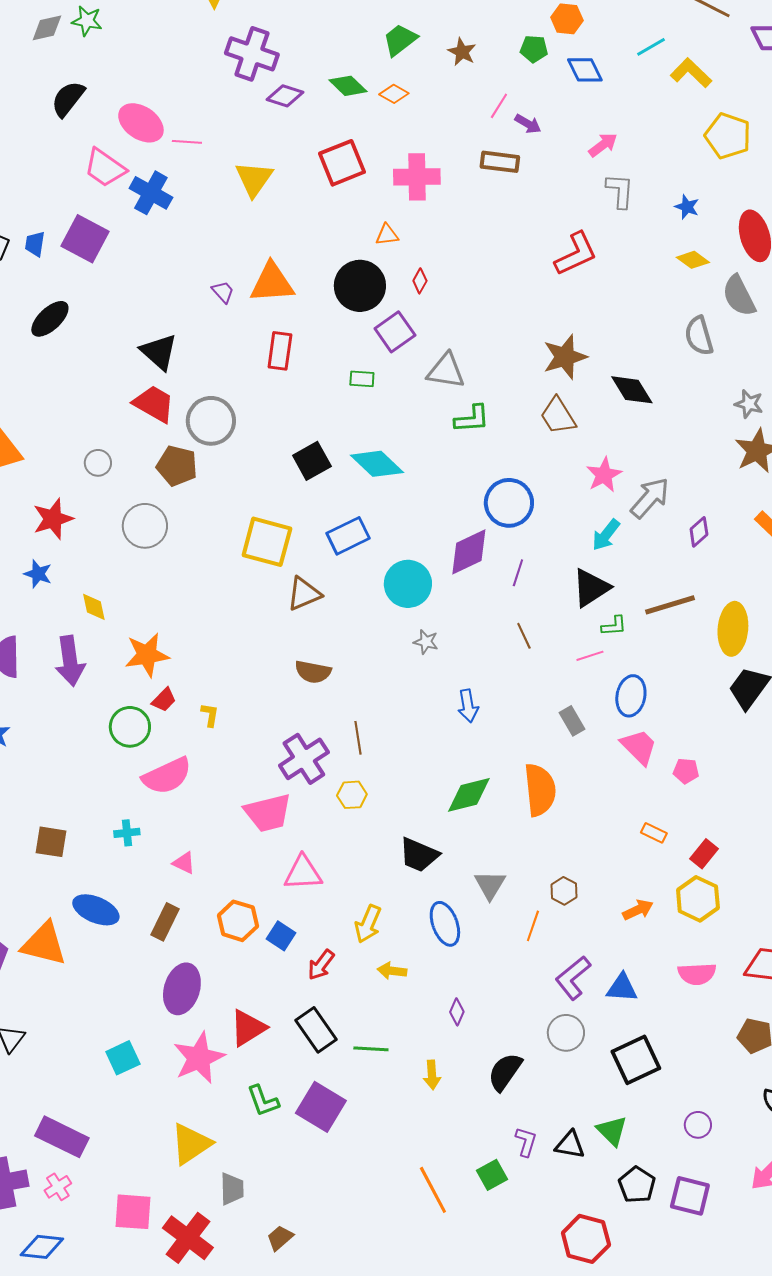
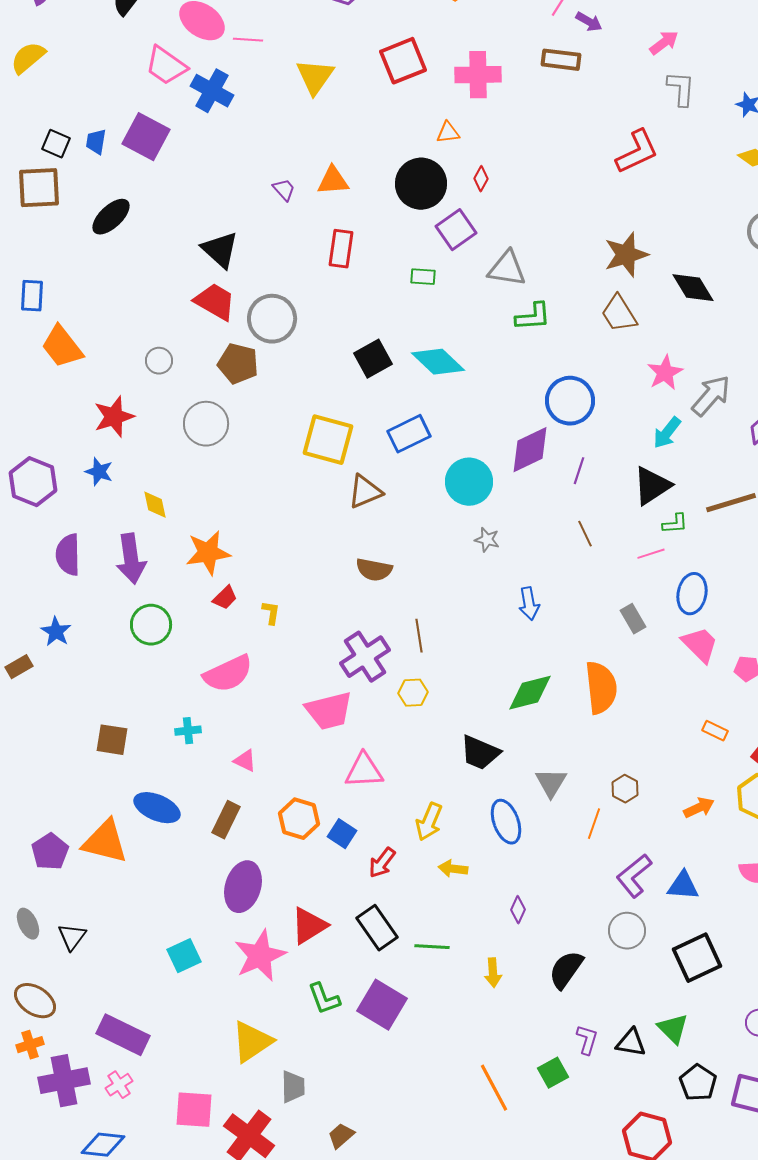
orange triangle: (272, 283) -> (333, 181), size x0.7
green circle: (130, 727) -> (151, 625), moved

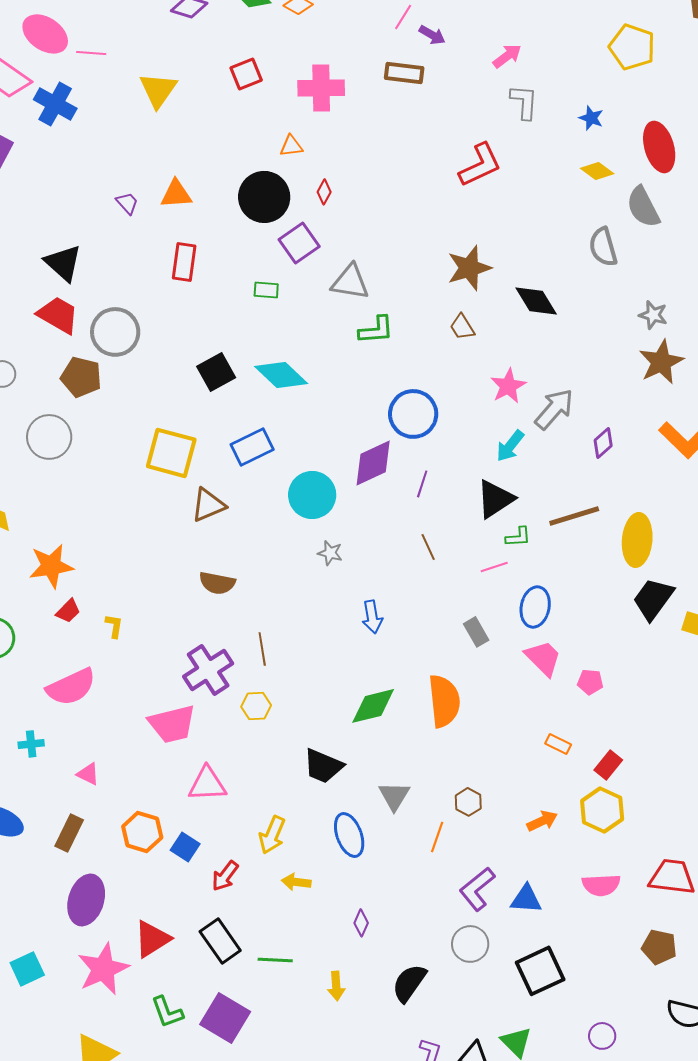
red square: (403, 61) -> (246, 74), size x0.7
brown trapezoid: (619, 314) -> (462, 327), size x0.7

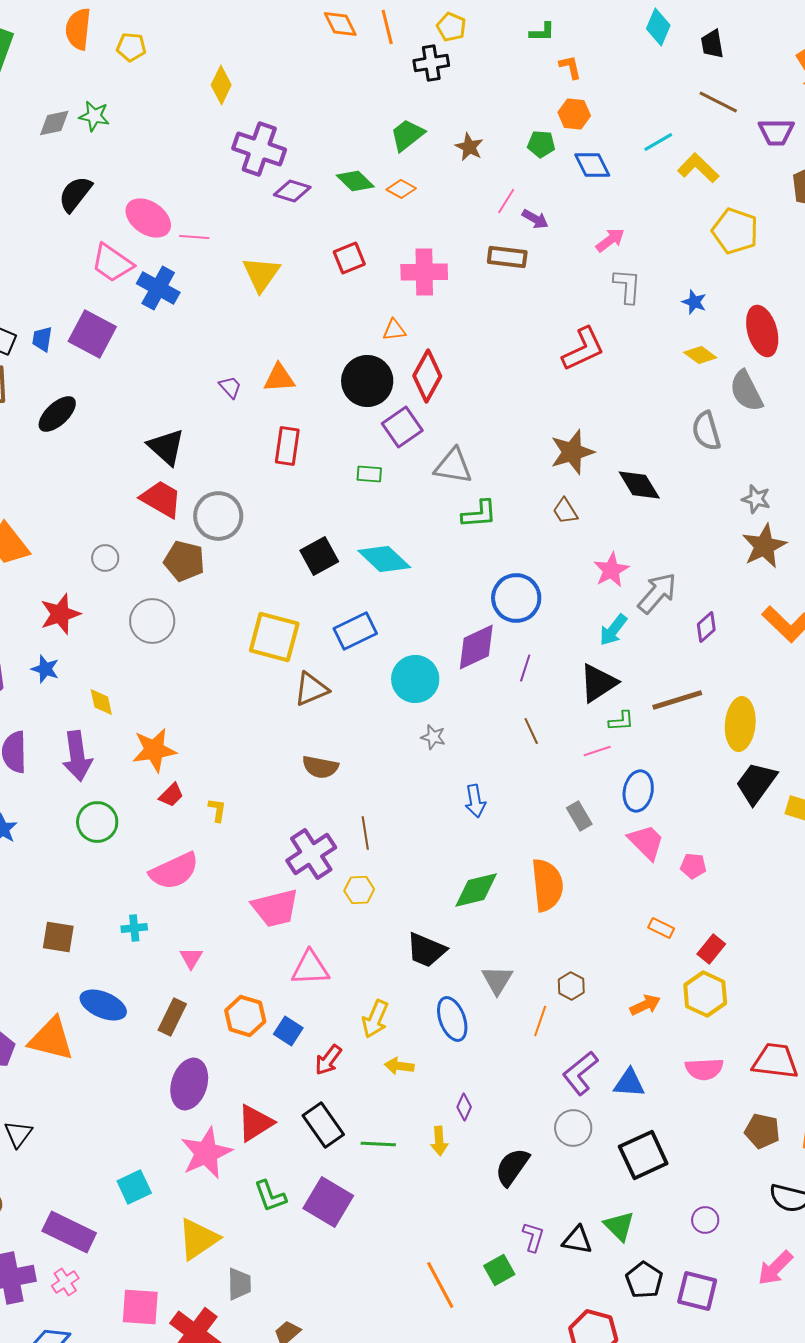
red diamond: (324, 192) -> (427, 376), size x2.0
pink triangle: (88, 774) -> (191, 958), turned 35
cyan square: (27, 969) -> (134, 1187), moved
yellow arrow: (336, 986) -> (439, 1141), moved

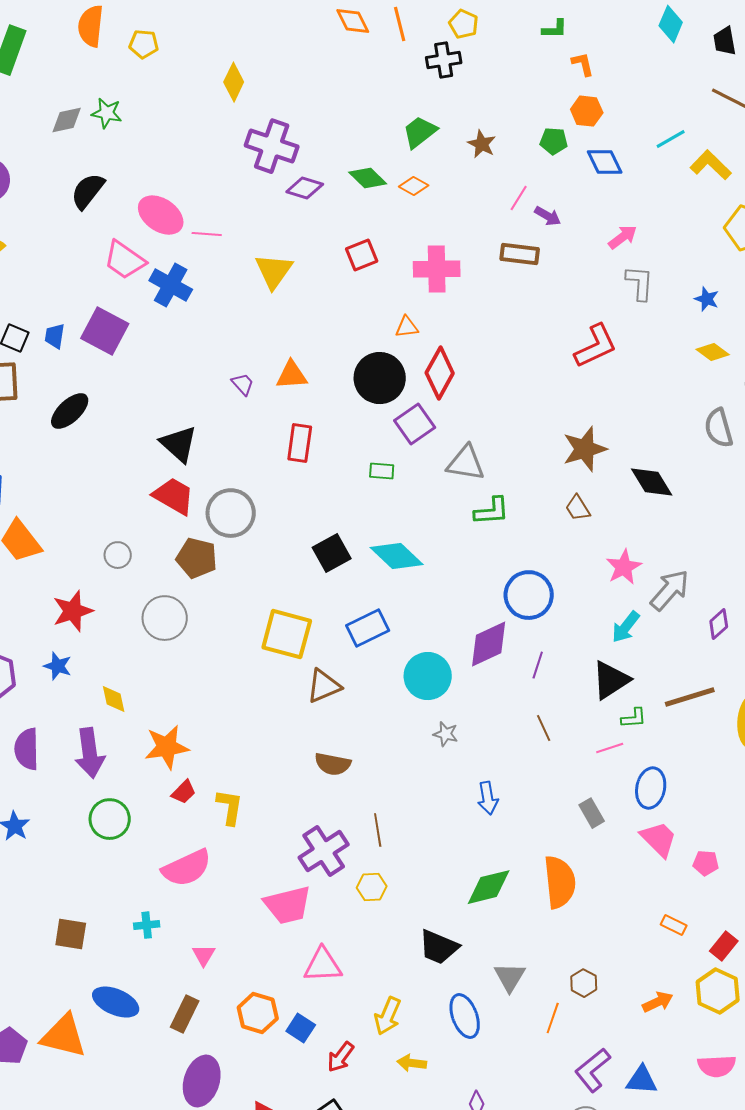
yellow L-shape: (217, 810) -> (230, 807), size x1.5

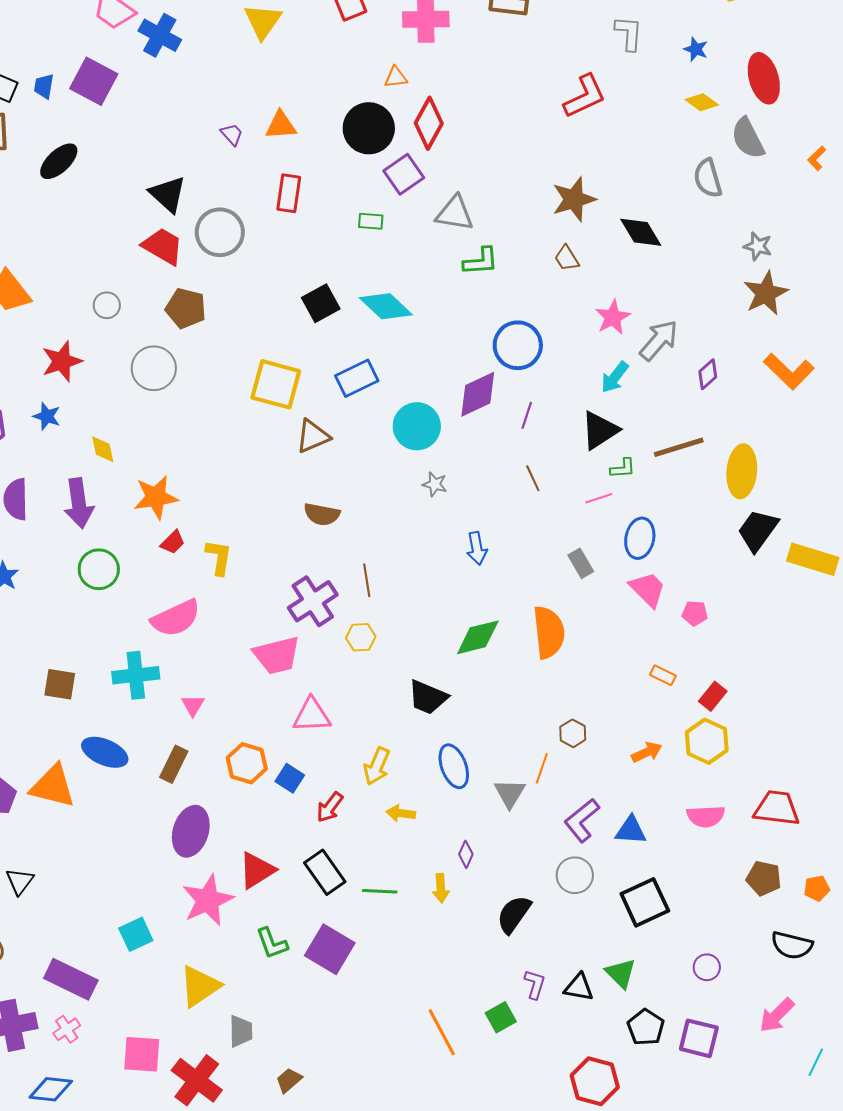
gray circle: (231, 513) -> (220, 232), moved
cyan cross: (147, 925) -> (136, 675), size x1.8
gray triangle: (510, 977) -> (510, 793), moved

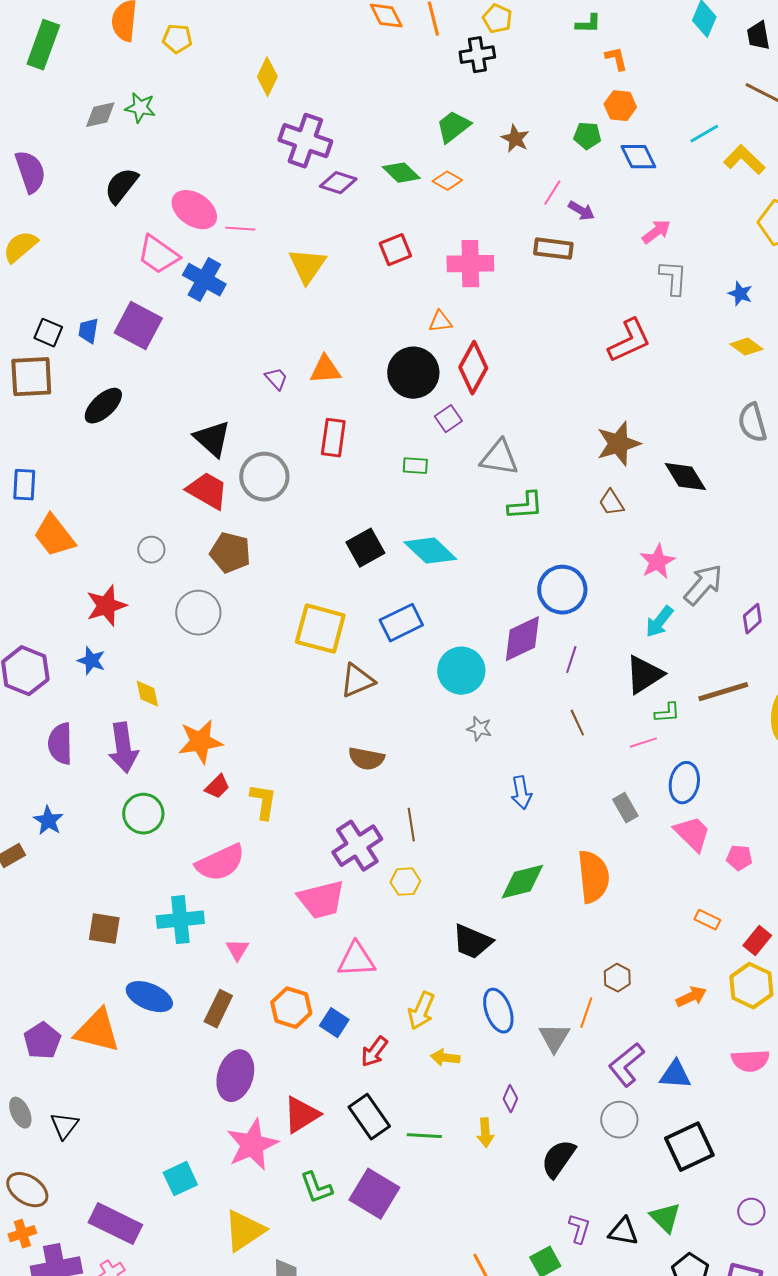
purple square: (404, 174) -> (448, 419), size x0.7

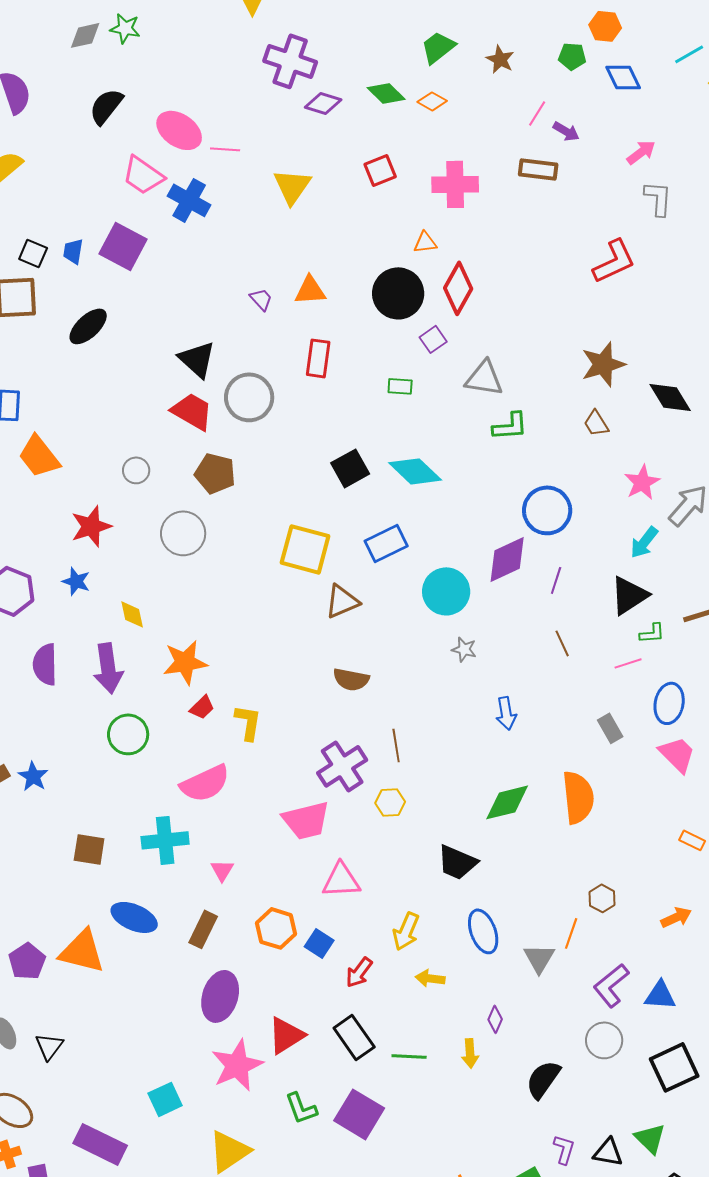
blue star: (48, 821) -> (33, 776), moved

